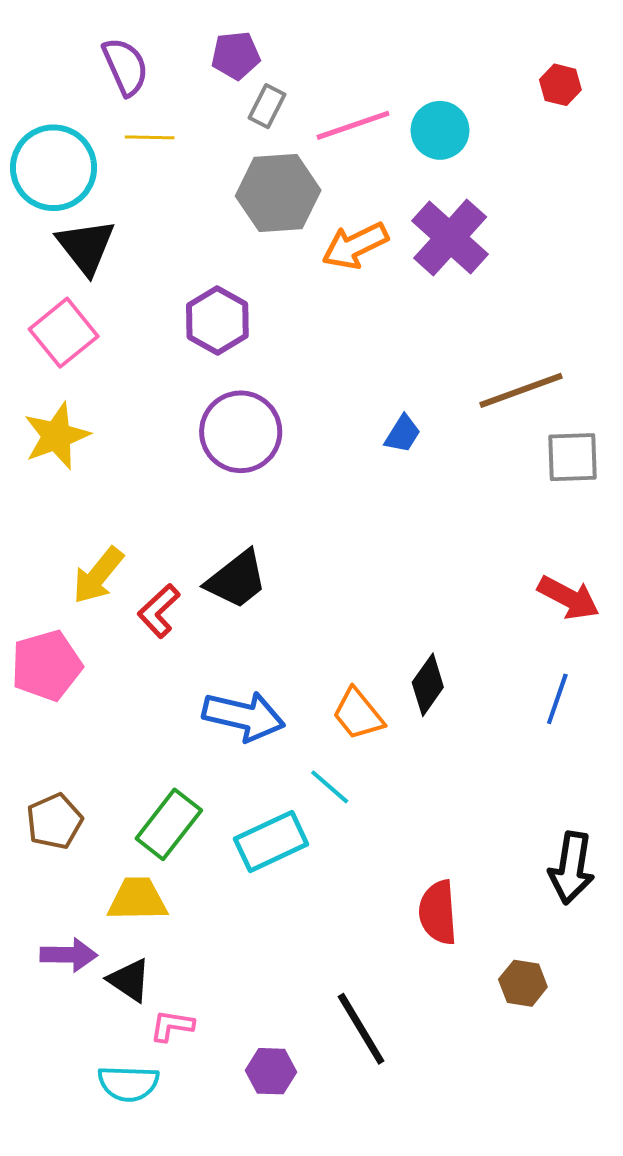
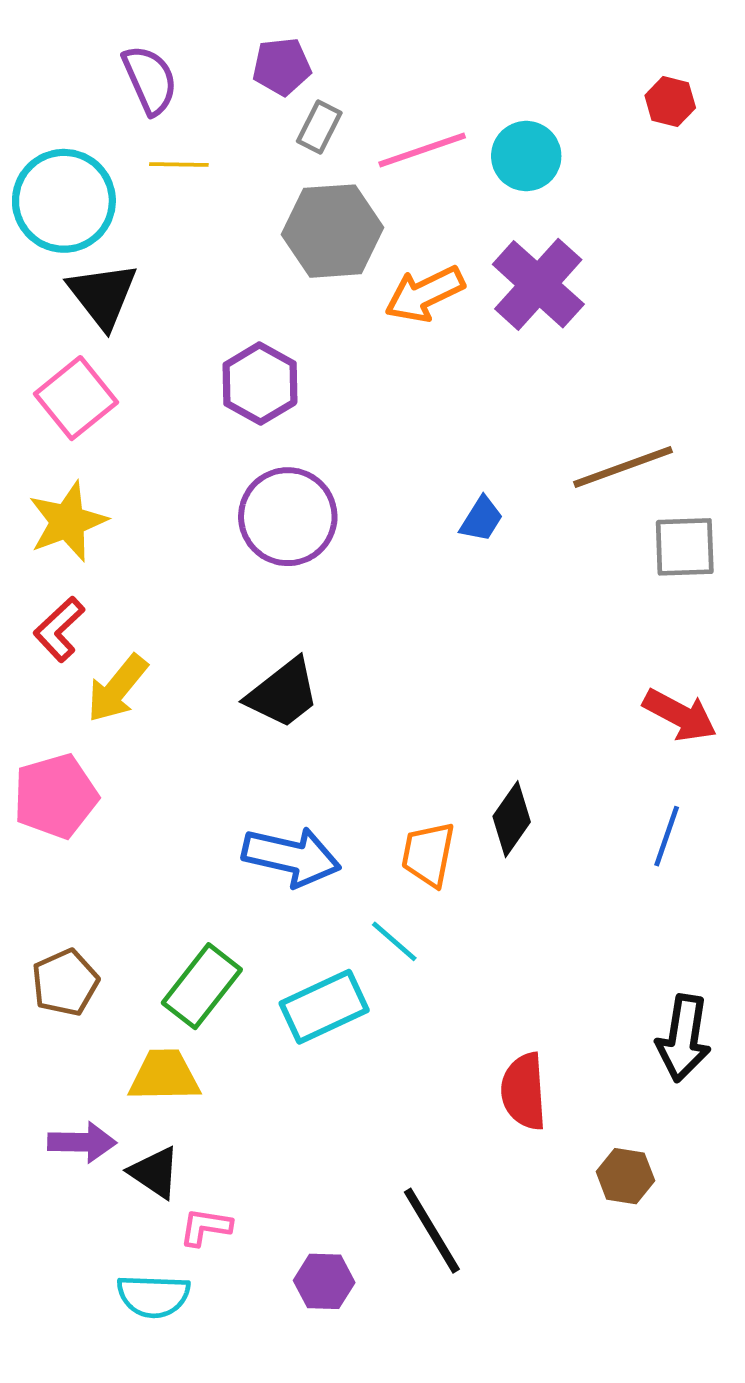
red L-shape: (159, 611) -> (59, 629), moved
orange trapezoid: (358, 714) -> (428, 854), turned 50

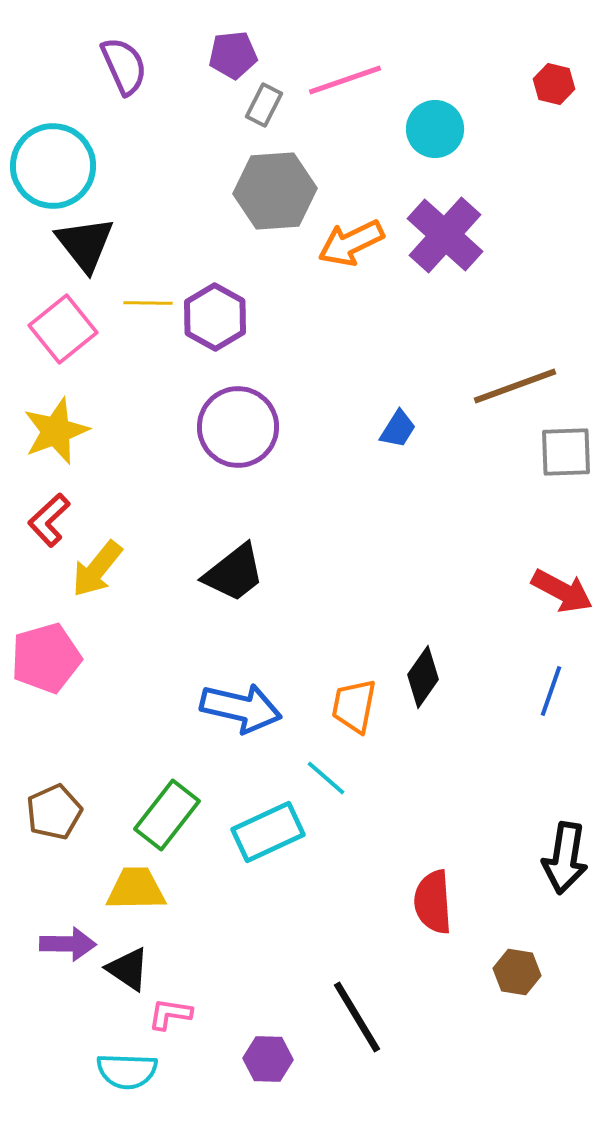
pink line: (422, 150) -> (345, 80), moved
yellow line: (179, 165) -> (148, 303), moved

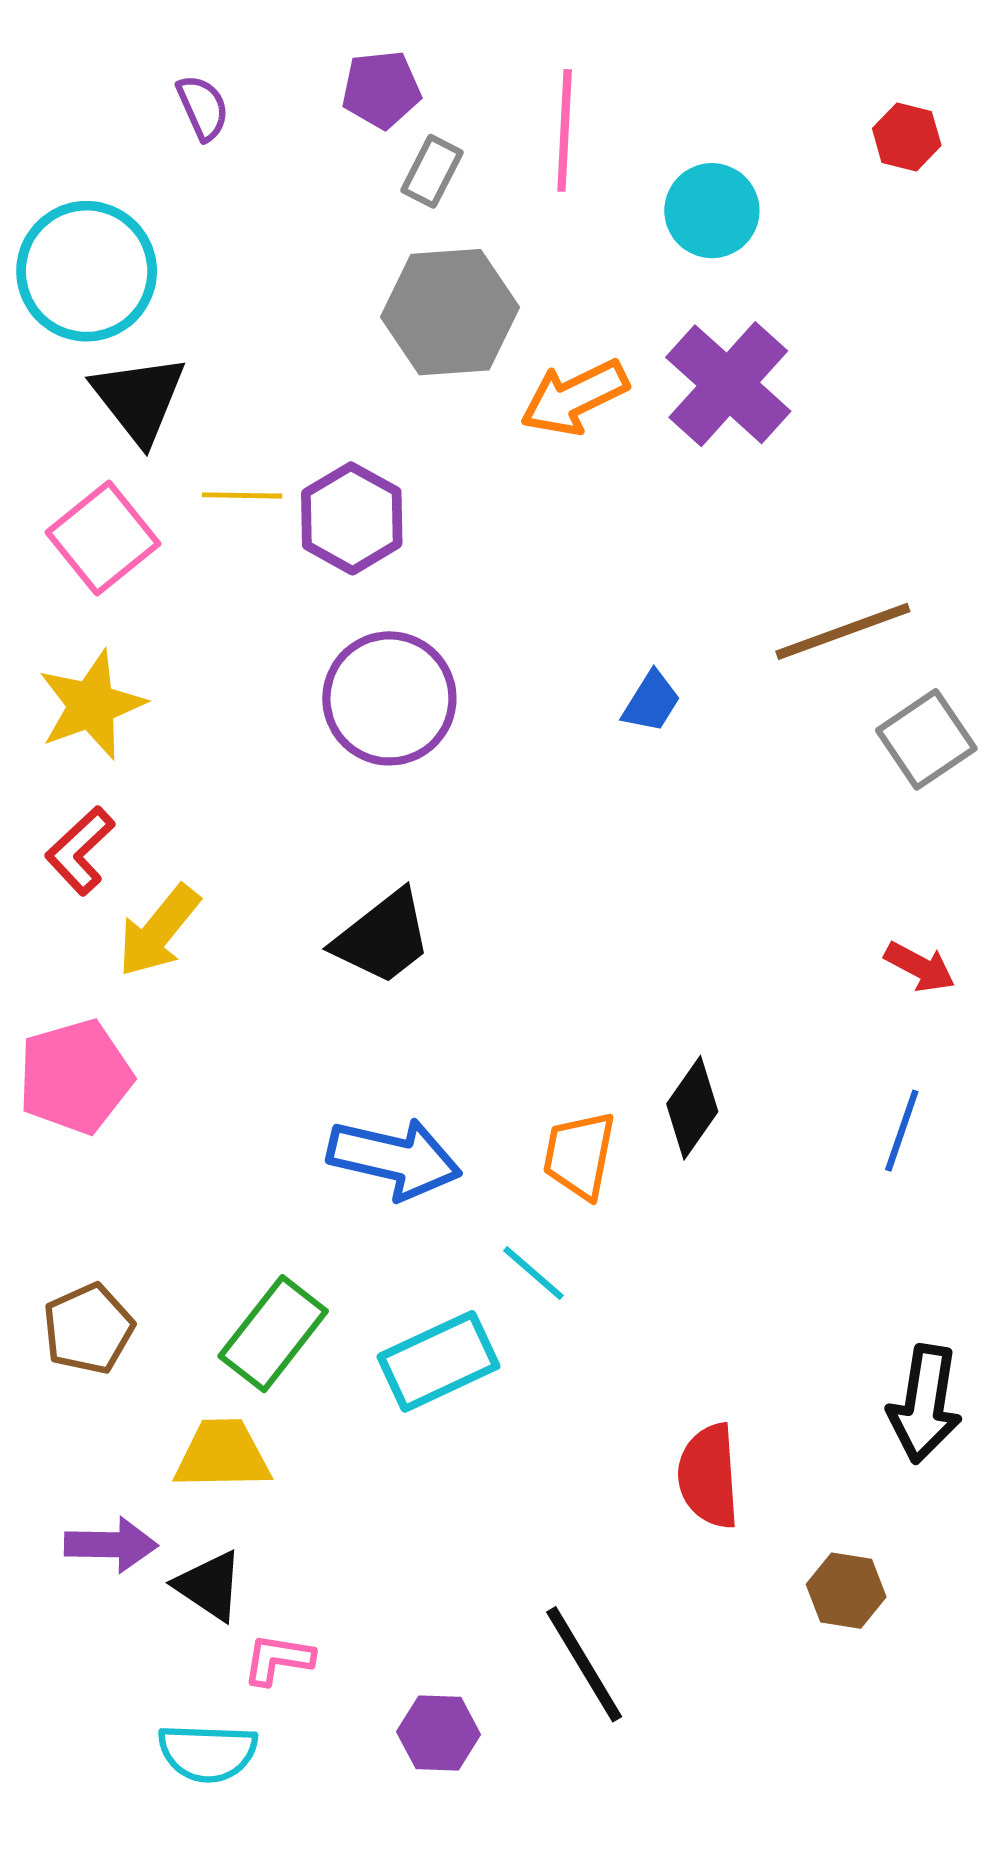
purple semicircle: (124, 66) -> (203, 107), size x0.7
pink line: (345, 80) -> (565, 130), turned -68
gray square: (566, 452) -> (926, 739), turned -32
red arrow: (562, 591) -> (920, 967), size x0.7

